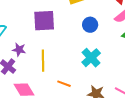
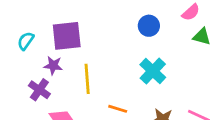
purple square: (44, 21) -> (67, 36), moved

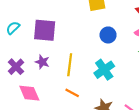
purple star: (53, 66) -> (42, 62), moved
yellow line: (87, 79) -> (70, 65), moved

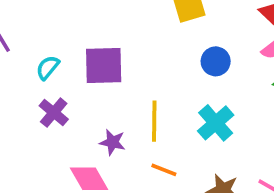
purple star: (42, 62) -> (113, 142), moved
purple cross: (16, 67) -> (54, 113), moved

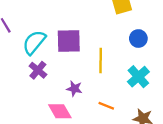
cyan semicircle: (48, 68) -> (34, 42), size x1.6
yellow line: (154, 121) -> (101, 61), moved

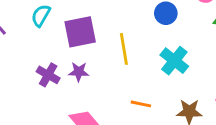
cyan semicircle: (34, 42) -> (41, 15), moved, size x0.7
purple star: (74, 89) -> (79, 72), moved

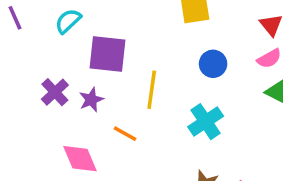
purple star: (79, 72) -> (91, 100), turned 30
orange line: (141, 104) -> (125, 134), moved

